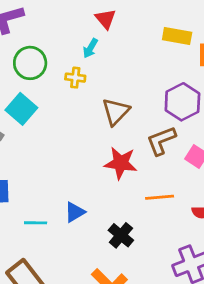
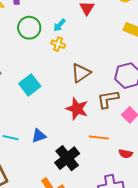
cyan arrow: (90, 48) -> (60, 25), moved
cyan square: (21, 109) -> (30, 85), moved
black cross: (121, 235) -> (67, 158), size x1.4

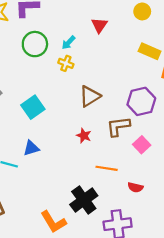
red star: (77, 109) -> (84, 136), size x0.6
blue triangle: (39, 136) -> (31, 148), moved
black cross: (67, 158) -> (84, 200), moved

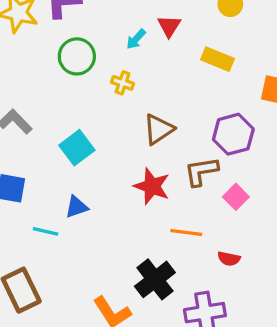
cyan arrow: (68, 43) -> (136, 39), moved
yellow rectangle: (150, 51) -> (217, 59), moved
red star: (84, 136) -> (152, 186), size x1.6

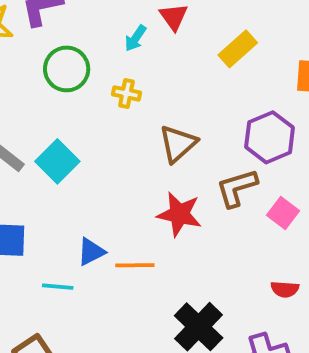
yellow rectangle: (217, 59) -> (238, 49), turned -56
cyan square: (77, 148) -> (57, 161), moved
orange line: (186, 233) -> (135, 265), moved

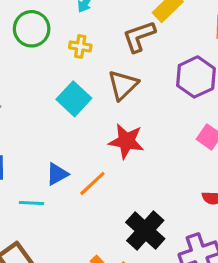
cyan square: (57, 161) -> (74, 99), moved
brown L-shape: (237, 188) -> (139, 36), moved
orange line: (135, 265) -> (92, 183), turned -40

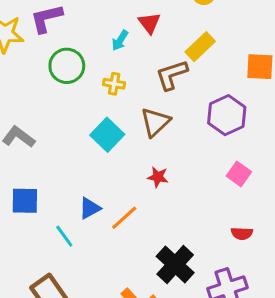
red star: (126, 141) -> (158, 177), size x0.6
cyan line: (31, 203) -> (64, 236), turned 50

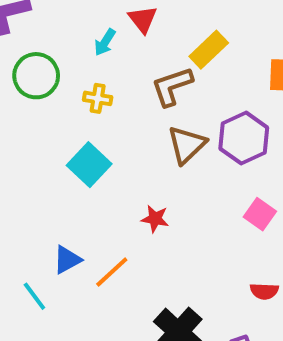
brown triangle: (155, 122) -> (187, 145), moved

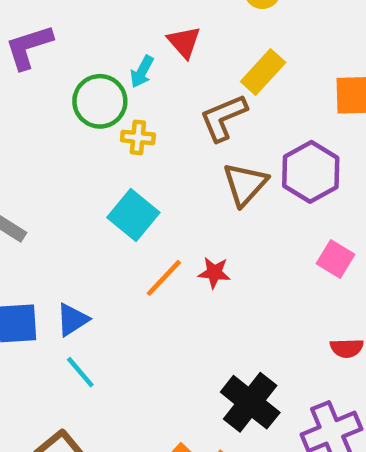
green circle: (36, 76) -> (100, 101), moved
blue triangle: (67, 260) -> (72, 320), moved
orange line: (112, 272) -> (164, 278), moved

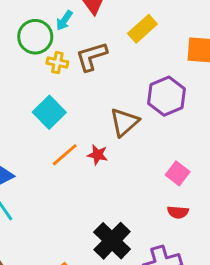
brown L-shape: (223, 118) -> (91, 56), moved
brown triangle: (245, 184) -> (124, 122), moved
pink square: (336, 259) -> (178, 173), moved

